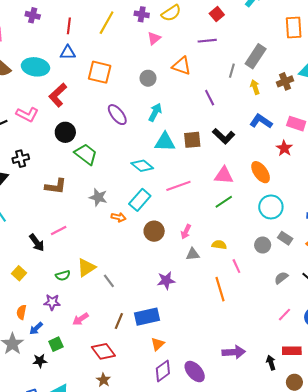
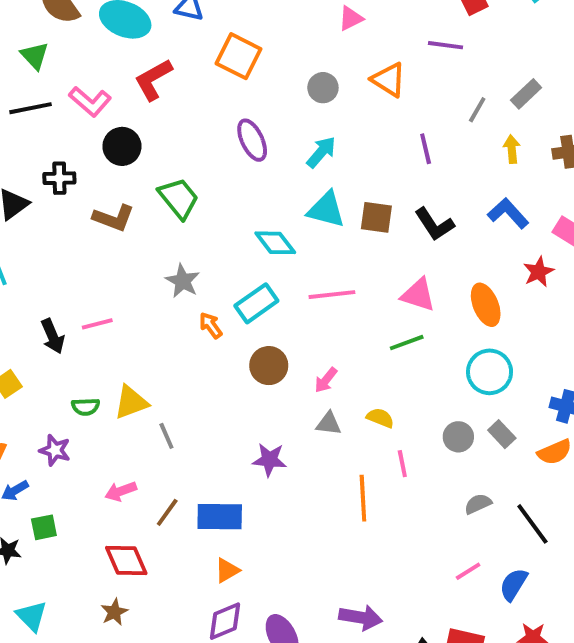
gray rectangle: (256, 56) -> (526, 94), size x0.7
black circle: (65, 132) -> (122, 146), moved
brown L-shape: (56, 186) -> (114, 218), moved
orange arrow: (119, 217) -> (211, 325), turned -152
pink arrow: (81, 319) -> (121, 491), moved

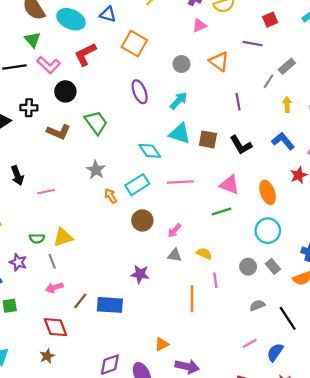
green triangle: (35, 56) -> (33, 40), moved
gray rectangle: (526, 94) -> (287, 66), moved
black arrow: (53, 336) -> (17, 175), moved
gray line: (166, 436) -> (52, 261), moved
orange triangle: (227, 570) -> (162, 344), moved

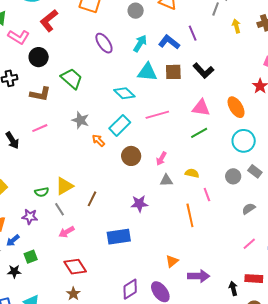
blue L-shape: (283, 141) -> (169, 42), moved
pink line: (46, 192) -> (40, 128), moved
brown line: (80, 301) -> (92, 199), moved

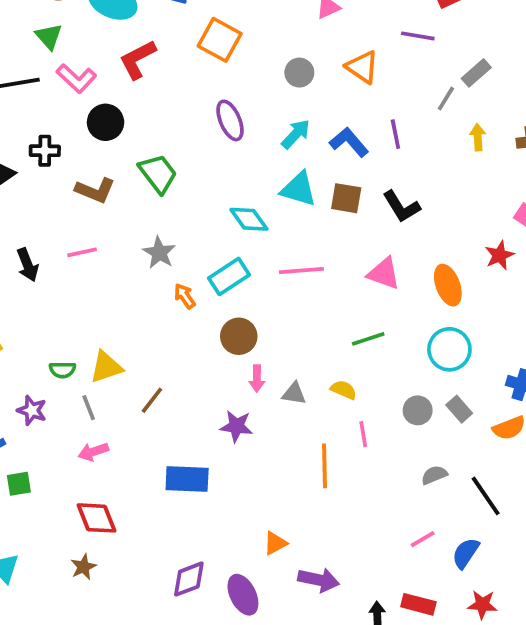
green line: (199, 133) -> (368, 339), moved
pink arrow: (161, 159) -> (257, 379), moved, turned -40

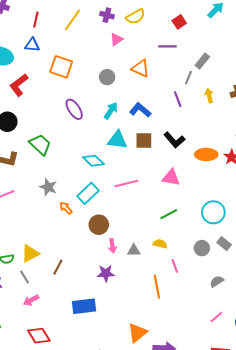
purple line: (395, 134) -> (178, 99), moved
orange ellipse: (448, 285) -> (206, 155), moved, turned -60
orange triangle: (275, 543) -> (137, 333), size x1.5

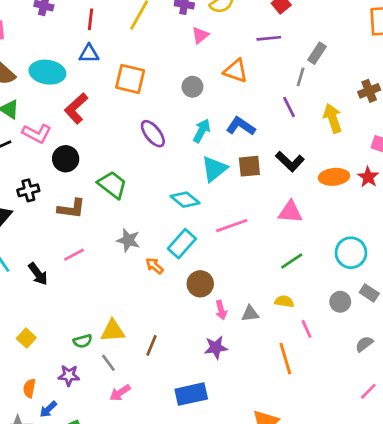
yellow arrow: (209, 95) -> (333, 118), moved, size x1.5
cyan triangle: (117, 140) -> (214, 169), turned -40
yellow triangle: (30, 253) -> (113, 331), turned 30

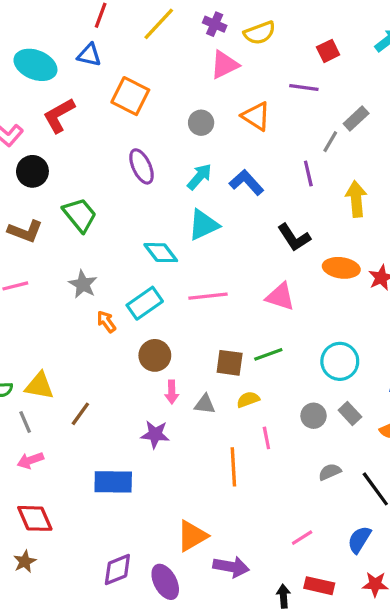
pink triangle: (200, 35) -> (224, 65), size x1.4
brown square: (249, 166) -> (230, 363), moved
yellow semicircle: (284, 301) -> (248, 400), turned -42
pink line: (368, 391) -> (302, 538), moved

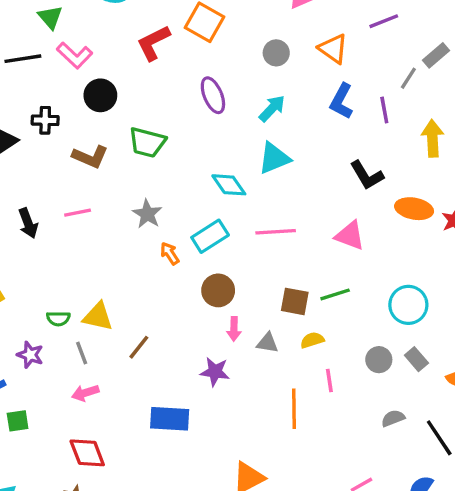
purple line: (304, 87) -> (384, 21), turned -32
red L-shape: (59, 115) -> (153, 43), moved
blue L-shape: (246, 182) -> (342, 101), moved, turned -112
green trapezoid: (80, 215) -> (147, 142), turned 141

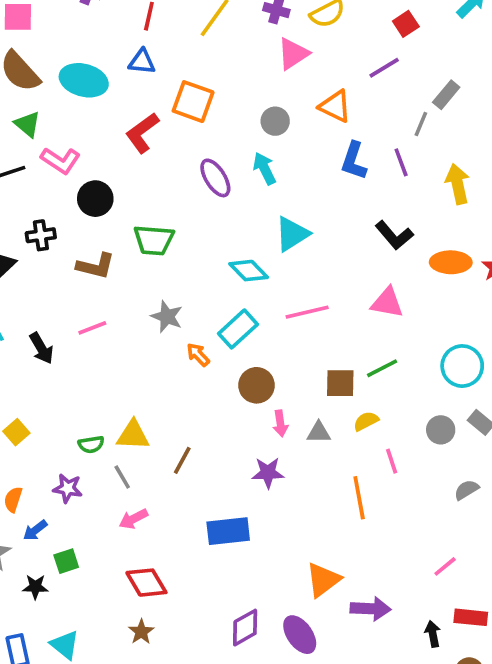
cyan arrow: (272, 108) -> (264, 169), moved, turned -60

